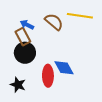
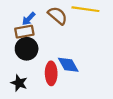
blue arrow: (27, 25) -> (29, 19), turned -72
brown rectangle: (23, 37) -> (24, 32), turned -72

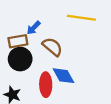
brown semicircle: (58, 16) -> (52, 47), moved
blue arrow: (29, 19) -> (33, 28), moved

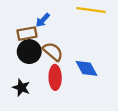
brown semicircle: (52, 47) -> (53, 52), moved
blue diamond: (64, 76) -> (87, 68), moved

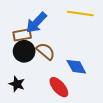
blue arrow: (43, 20) -> (36, 23), size x1.6
red ellipse: (55, 77) -> (59, 87), moved, turned -40

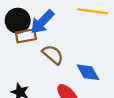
black circle: (24, 51) -> (18, 21), moved

